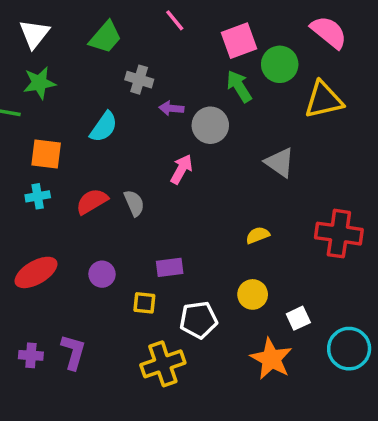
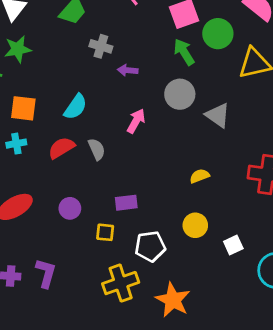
gray circle: (210, 125) -> (180, 94), moved
cyan semicircle: (104, 127) -> (76, 107), moved
orange star: (271, 359) -> (173, 300), moved

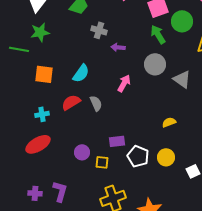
cyan cross: (16, 144) -> (42, 114), moved
purple circle: (70, 208) -> (82, 152), moved
white pentagon: (150, 246) -> (138, 156), moved, turned 30

